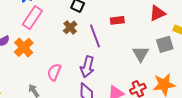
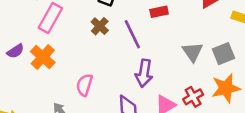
gray square: (165, 44) -> (224, 54), moved
purple arrow: (87, 67) -> (144, 73), moved

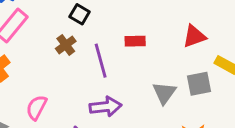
gray square: (224, 54) -> (199, 84), moved
purple arrow: (144, 73) -> (106, 107), turned -116

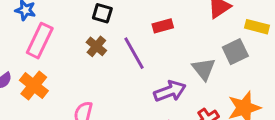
purple arrow: (106, 107) -> (170, 91), moved

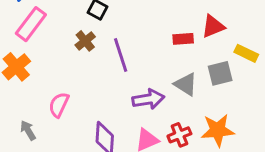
red rectangle: (163, 26) -> (183, 39), moved
gray triangle: (204, 69) -> (186, 84), turned -30

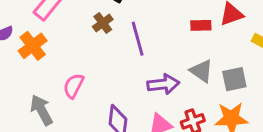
gray square: (220, 73) -> (234, 79), moved
gray arrow: (28, 130) -> (41, 110), size x1.5

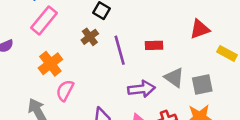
red rectangle: (201, 25) -> (154, 45), moved
orange cross: (33, 46) -> (50, 64), moved

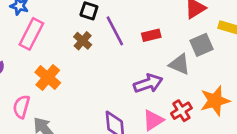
purple line: (120, 50) -> (115, 31), moved
gray square: (202, 85) -> (201, 45), moved
pink semicircle: (65, 90) -> (21, 107), moved

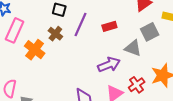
purple line: (115, 31) -> (81, 24), turned 55
orange cross: (48, 77) -> (35, 50), moved

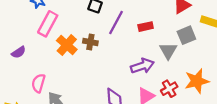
brown cross: (55, 34) -> (90, 42), moved, turned -32
gray triangle: (133, 48) -> (168, 51), turned 36

